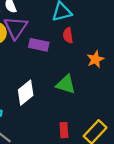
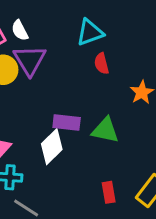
purple rectangle: (39, 45) -> (67, 123), moved

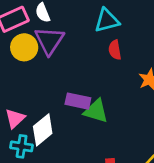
green triangle: (105, 130) -> (96, 111), moved
white diamond: (52, 147) -> (43, 130), moved

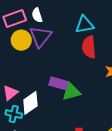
red semicircle: (115, 50) -> (89, 47), size x1.5
green triangle: (96, 111) -> (71, 92), turned -36

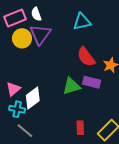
red semicircle: (89, 47) -> (86, 57), moved, turned -30
purple rectangle: (58, 83) -> (92, 82), moved

